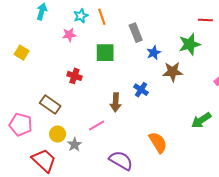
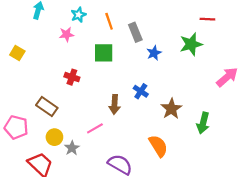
orange line: (102, 17) -> (109, 21), moved
brown star: (173, 72) -> (171, 109), moved, turned -30
green arrow: (201, 120) -> (203, 123), turned -42

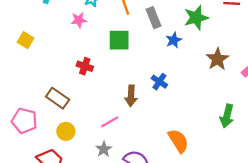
green star: (191, 44) -> (196, 18), moved
brown star: (171, 109) -> (217, 59), moved
gray star: (72, 148) -> (104, 149), moved

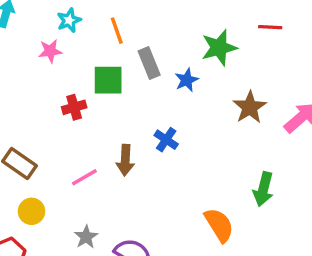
gray rectangle: (153, 18) -> (149, 63), moved
red cross: (85, 66) -> (74, 107), moved, turned -35
pink line: (110, 122) -> (84, 177), moved
orange semicircle: (178, 141) -> (219, 225), moved

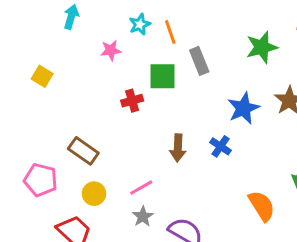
cyan star: (69, 20) -> (140, 24), moved
blue star: (187, 80) -> (243, 108), moved, size x1.5
blue cross: (166, 140) -> (221, 146), moved
pink line: (84, 177) -> (141, 188), moved

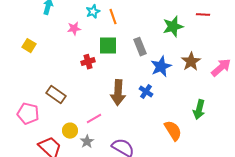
gray rectangle: (199, 61) -> (140, 47), moved
brown arrow: (178, 148) -> (118, 93), size x1.4
yellow circle: (94, 194) -> (70, 131), moved
gray star: (143, 217) -> (87, 142), moved

